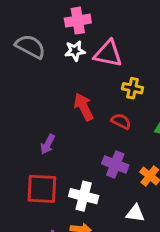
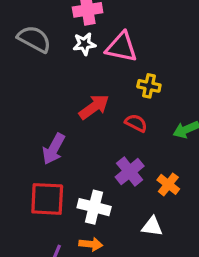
red arrow: (84, 107) -> (94, 107), turned 80
purple arrow: (48, 144) -> (54, 149), size x1.4
purple cross: (115, 164) -> (130, 172), turned 30

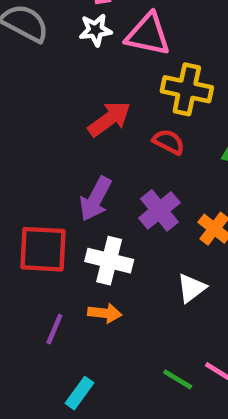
yellow cross: (149, 86) -> (187, 89), size x1.5
purple arrow: (54, 149) -> (96, 199), moved
white triangle: (152, 226) -> (191, 288), turned -45

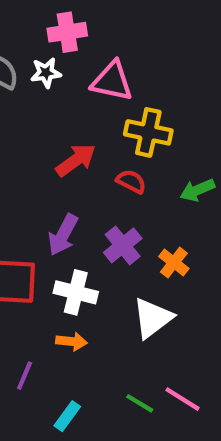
white star: (96, 30) -> (46, 73), moved
white triangle: (191, 288) -> (153, 318), size x1.5
purple line: (54, 329) -> (25, 376), moved
cyan rectangle: (80, 393) -> (67, 416), moved

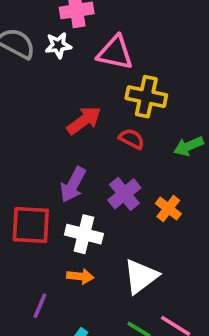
white triangle: (153, 318) -> (141, 276), moved

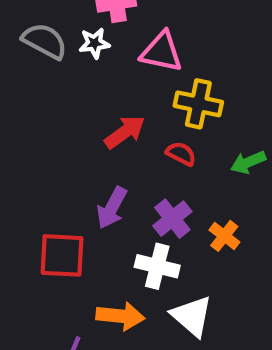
white cross: (84, 234) -> (157, 266), moved
orange arrow: (80, 276) -> (120, 316), size x1.5
white triangle: (141, 276) -> (192, 316), turned -42

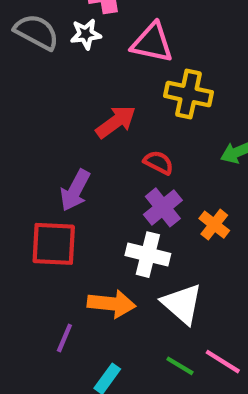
red semicircle: (181, 154) -> (159, 163), moved
purple arrow: (112, 208) -> (75, 190), moved

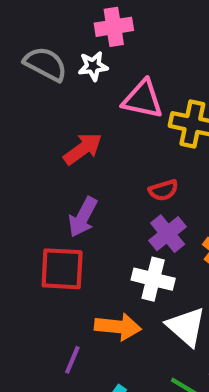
pink triangle: (152, 43) -> (143, 99), moved
red arrow: (116, 122) -> (83, 149), moved
red semicircle: (159, 163) -> (163, 190), turned 136

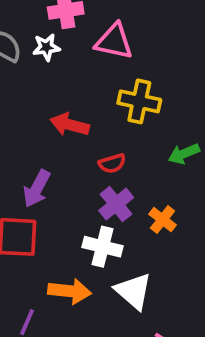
pink triangle: (143, 99) -> (114, 41), moved
red arrow: (83, 149) -> (70, 125), moved, turned -129

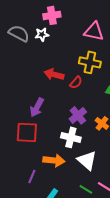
pink triangle: (114, 41) -> (94, 31), moved
red semicircle: (112, 163) -> (76, 82), moved, turned -32

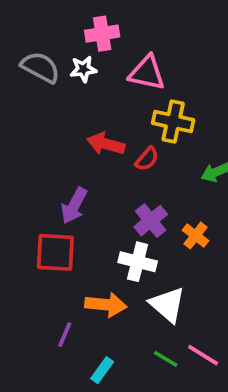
pink triangle: (94, 31) -> (147, 73), moved

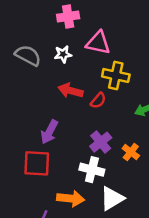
gray semicircle: (40, 67) -> (28, 55), moved
white star: (83, 69) -> (63, 54), moved
white triangle: (167, 305) -> (112, 198), turned 48

